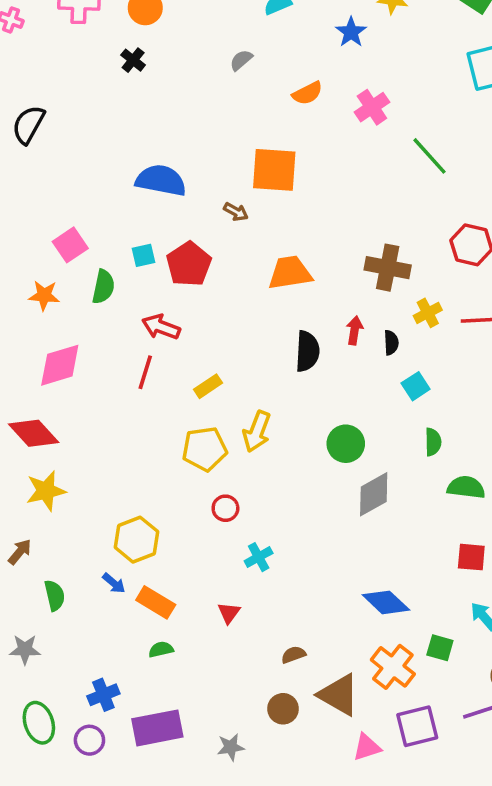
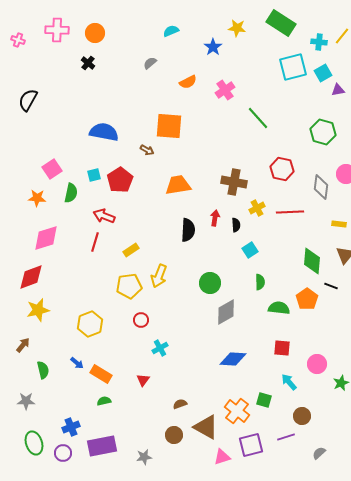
red diamond: (34, 433) -> (31, 277), turned -68
yellow hexagon: (137, 540) -> (90, 324), moved
blue diamond: (386, 602) -> (233, 359), moved, turned -40

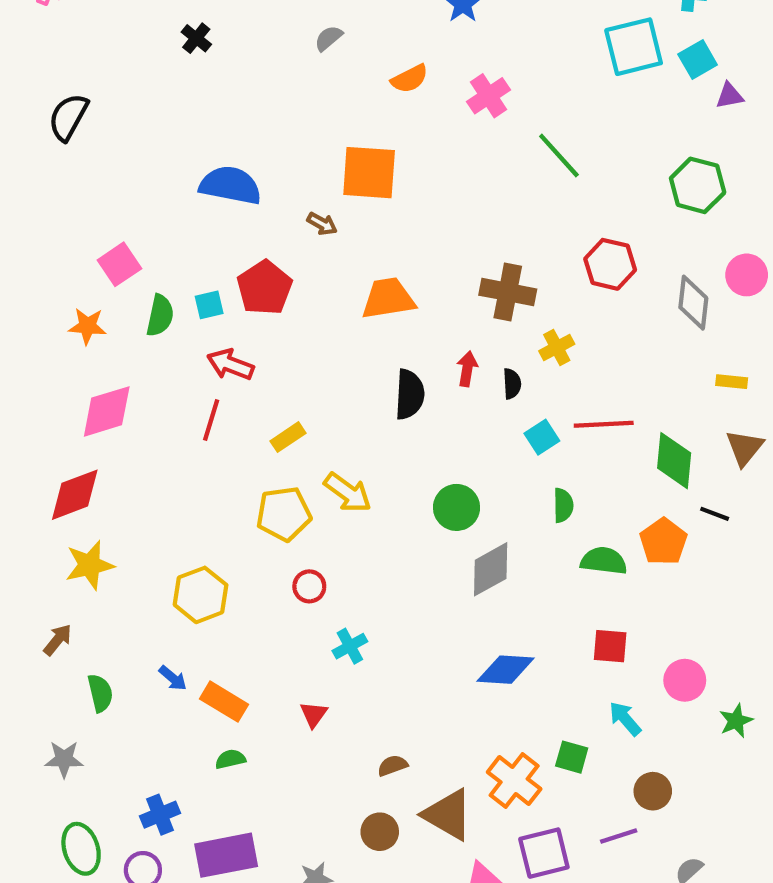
cyan square: (94, 175) -> (209, 305), moved
red line: (290, 212) -> (604, 424), moved
yellow arrow: (159, 276) -> (348, 493), turned -75

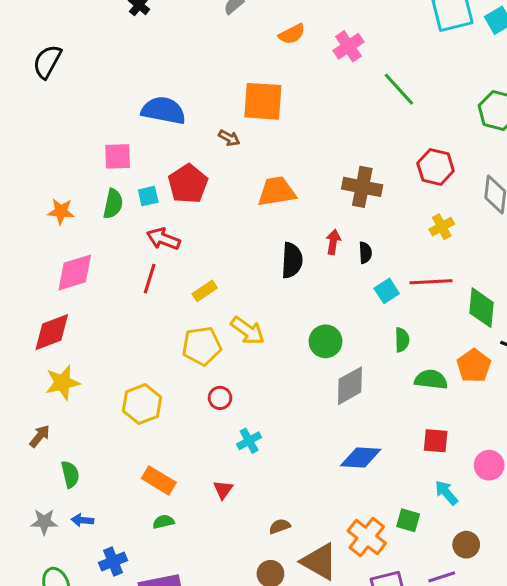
pink square: (119, 264) -> (118, 156), moved, turned 32
yellow cross: (557, 347) -> (442, 227), moved
blue arrow: (173, 678) -> (82, 520), moved, turned 145

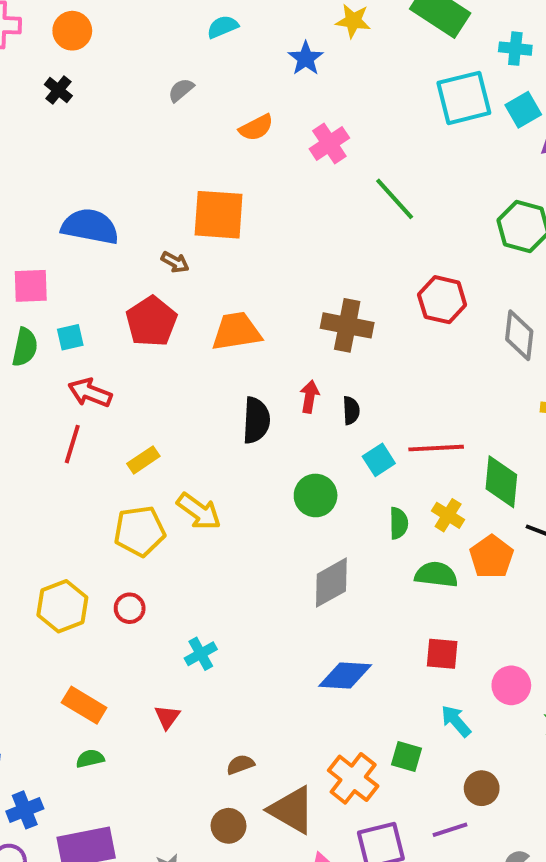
red pentagon: (188, 184) -> (151, 321), moved
yellow cross: (442, 227) -> (448, 515), moved, turned -30
green circle: (326, 341) -> (316, 495), moved
red circle: (220, 398) -> (130, 608), moved

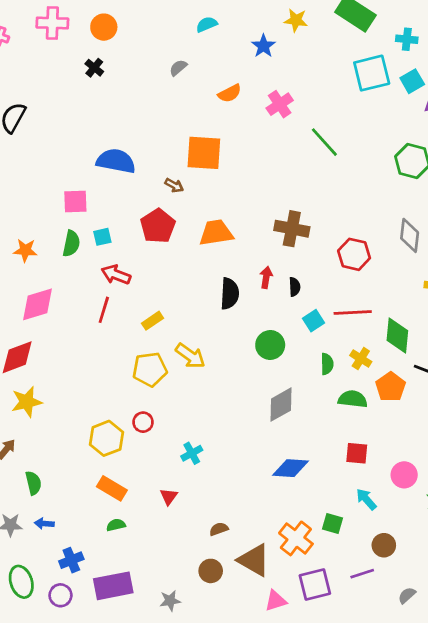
red hexagon: (442, 300) -> (354, 254), moved
yellow hexagon: (62, 606) -> (106, 438), moved

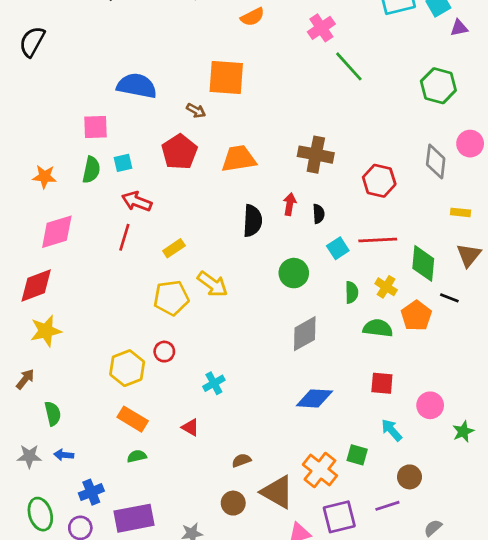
pink cross: (280, 104) -> (321, 28), moved
red triangle: (169, 497) -> (190, 427), turned -36

